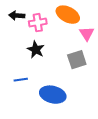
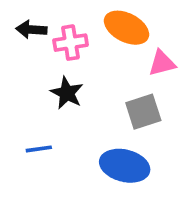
pink triangle: (87, 34) -> (162, 63), turned 49
blue ellipse: (53, 95) -> (125, 166), moved

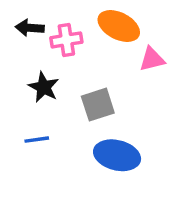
black star: (67, 93) -> (44, 87), moved
gray square: (143, 112) -> (98, 105), moved

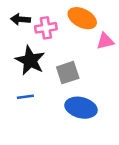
black star: (44, 87) -> (30, 60), size x1.4

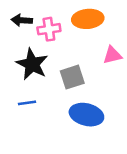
orange ellipse: (82, 18) -> (88, 19), turned -32
pink triangle: (105, 41) -> (112, 55), moved

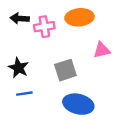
black star: (32, 64) -> (19, 68), moved, size x0.7

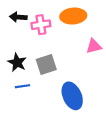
gray square: (65, 70) -> (46, 65), moved
blue ellipse: (78, 104) -> (72, 96), turned 52

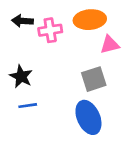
pink triangle: (94, 46) -> (110, 45), moved
gray square: (46, 65) -> (94, 79), moved

